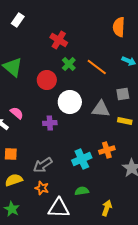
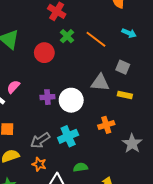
gray square: (123, 94) -> (123, 67), turned 32
white circle: (70, 102) -> (71, 100), moved
pink semicircle: (17, 113) -> (13, 87), turned -88
cyan cross: (82, 159) -> (68, 136), moved

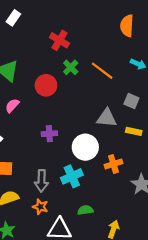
pink semicircle: (13, 87) -> (12, 106), moved
white circle: (71, 100) -> (85, 147), moved
gray arrow: (40, 140) -> (41, 181), turned -54

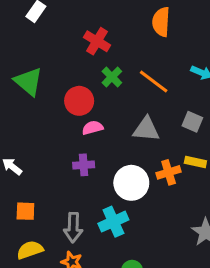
orange semicircle: (127, 26) -> (161, 22), moved
pink semicircle: (12, 106) -> (93, 128), moved, turned 32
gray triangle: (107, 118) -> (146, 129), moved
orange cross: (113, 164) -> (169, 172), moved

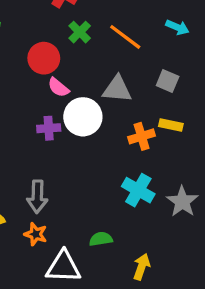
pink semicircle: (93, 128) -> (58, 87), turned -126
white circle: (131, 183) -> (83, 117), moved
cyan cross: (113, 222) -> (138, 190), moved, turned -36

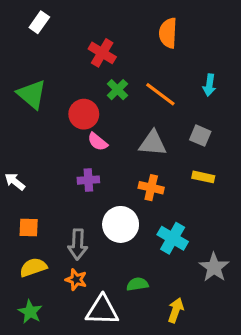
cyan arrow: (177, 27) -> (209, 85), turned 75
white circle: (83, 117) -> (121, 224), moved
orange cross: (142, 136) -> (151, 188), moved, turned 30
gray star: (182, 202) -> (214, 267), moved

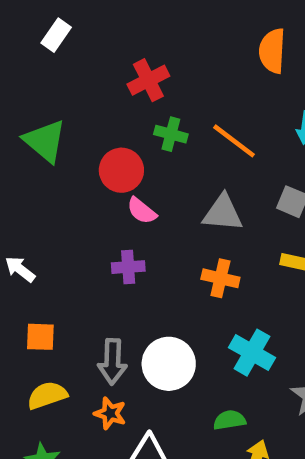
orange semicircle: (168, 33) -> (272, 51), moved
red cross: (102, 53) -> (148, 80), turned 32
green cross: (117, 90) -> (171, 134), turned -30
white circle: (121, 224) -> (169, 364), moved
green semicircle: (137, 284) -> (229, 420), moved

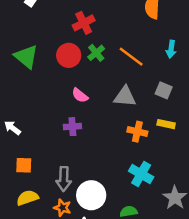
green cross: (171, 134) -> (96, 53), turned 35
red circle: (121, 170) -> (69, 55), moved
orange cross: (220, 278) -> (137, 132), moved
white circle: (169, 364) -> (91, 195), moved

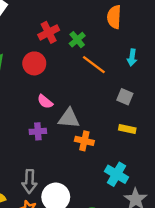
green cross: (96, 53) -> (77, 40), moved
gray triangle: (125, 97) -> (69, 118), moved
orange cross: (137, 132) -> (84, 141), moved
cyan cross: (141, 174) -> (117, 174), moved

